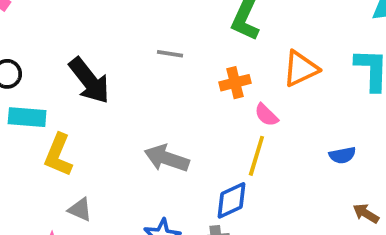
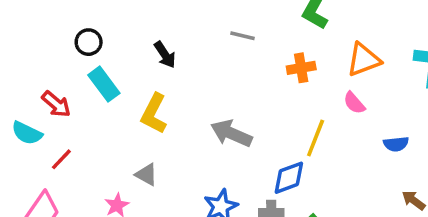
black arrow: (89, 81) -> (165, 55), size x0.6
pink semicircle: (266, 115) -> (354, 103), moved
cyan rectangle: (27, 117) -> (104, 84), turned 44
yellow L-shape: (58, 155) -> (154, 114), moved

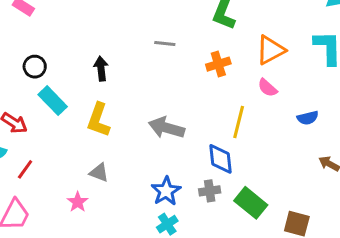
black arrow: (165, 55) -> (101, 69), turned -145
blue diamond: (289, 178) -> (220, 159), turned -68

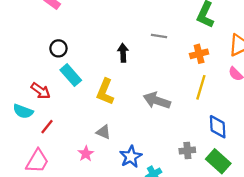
black arrow: (101, 69) -> (123, 53), moved
yellow line: (239, 122) -> (201, 87), moved
blue diamond: (220, 159) -> (218, 127), moved
blue star: (166, 191) -> (131, 157), moved

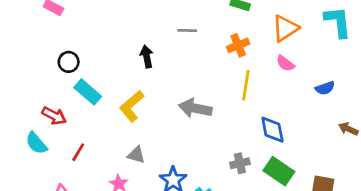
yellow L-shape: (105, 92) -> (132, 106), turned 35
cyan semicircle: (23, 111) -> (36, 143), turned 36
red line: (47, 127) -> (78, 152), moved

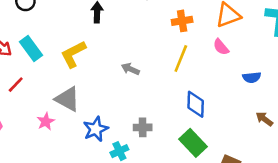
cyan rectangle: (88, 92) -> (31, 48), moved
gray arrow: (195, 108) -> (130, 69), size x0.6
gray triangle: (136, 155) -> (68, 99), size x1.5
gray cross: (240, 163) -> (143, 127), moved

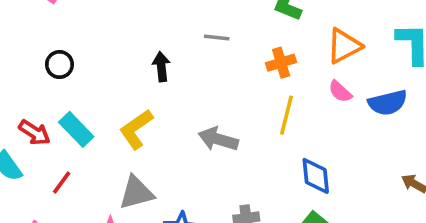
gray arrow: (130, 69) -> (218, 139), size x1.5
blue semicircle: (252, 77) -> (388, 103), moved, size x1.5
gray triangle: (68, 99) -> (136, 193), turned -36

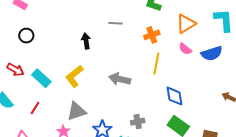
black circle: (59, 65) -> (26, 36), moved
red arrow: (34, 133) -> (15, 70), moved

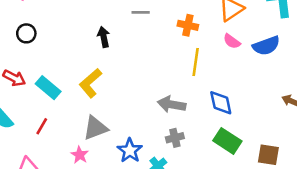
orange cross: (152, 35) -> (188, 25), turned 35
gray arrow: (120, 79) -> (172, 104), moved

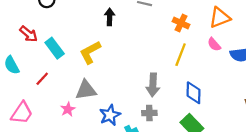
gray arrow: (172, 104) -> (153, 85), turned -110

